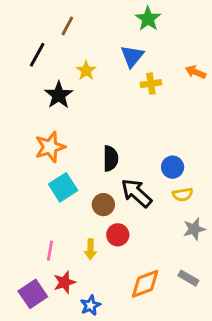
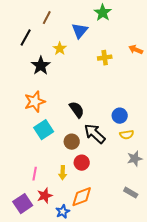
blue triangle: (132, 56) -> (80, 31), moved
black semicircle: (111, 158) -> (77, 110), turned -36
orange diamond: (145, 284) -> (82, 197), moved

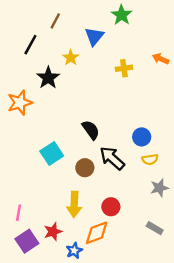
orange star: (35, 102) -> (20, 103), moved
red circle: (82, 163) -> (111, 207), moved
yellow arrow: (63, 173) -> (74, 204), size x1.5
pink line: (35, 174) -> (19, 213), moved

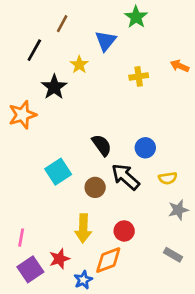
blue circle: (142, 137) -> (145, 148), moved

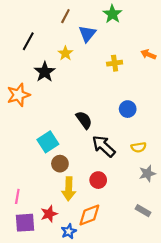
brown line: (62, 24) -> (65, 16), moved
blue circle: (145, 148) -> (128, 109), moved
brown circle: (95, 187) -> (60, 164), moved
red circle: (124, 231) -> (98, 180), moved
purple square: (30, 269) -> (25, 223), turned 30

